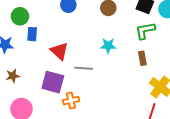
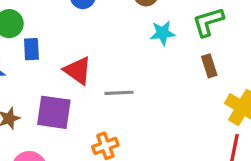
cyan star: (108, 46) -> (163, 33), moved
purple square: (53, 82) -> (54, 112), moved

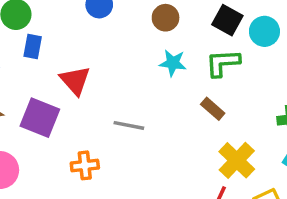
brown rectangle: (209, 66) -> (213, 109), turned -45
gray line: (119, 93) -> (129, 125), moved

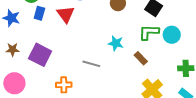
cyan circle: (264, 31) -> (172, 35), moved
cyan star: (173, 63) -> (116, 43), moved
red triangle: (75, 80) -> (66, 14), moved

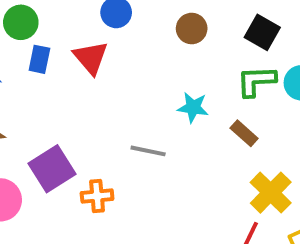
purple square: (40, 55) -> (52, 169), moved, turned 35

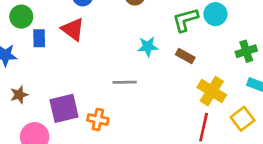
purple square: (52, 169) -> (64, 108), turned 32
orange cross: (97, 196) -> (98, 120), turned 30

